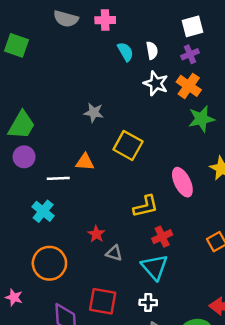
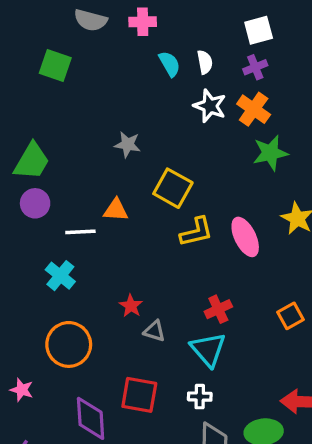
green square: (16, 45) -> (55, 66), moved
yellow L-shape: (146, 206) -> (196, 232), moved

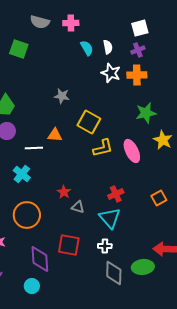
orange cross: (254, 109) -> (137, 75), turned -36
green star: (270, 153) -> (146, 113), moved

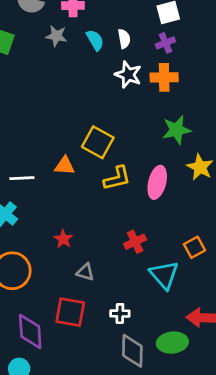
gray star: (62, 96) -> (56, 36), moved
orange triangle: (55, 135) -> (65, 166), moved
pink ellipse: (132, 151) -> (157, 182), turned 40
gray triangle: (78, 207) -> (85, 272), moved
cyan triangle: (110, 218) -> (164, 275), moved

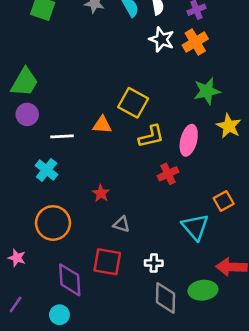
orange cross: (164, 77) -> (195, 42), turned -30
red cross: (135, 242) -> (168, 174), moved

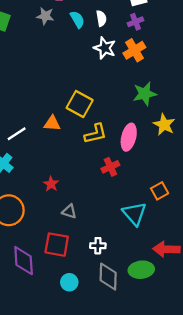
white line: (62, 136) -> (17, 134), turned -30
cyan circle: (59, 315) -> (69, 282), moved

